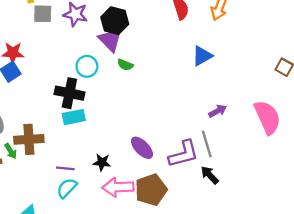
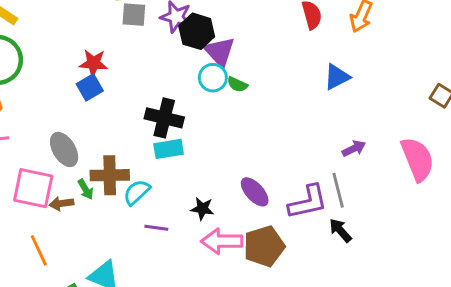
black hexagon: (115, 21) -> (197, 31), moved
cyan circle: (87, 66) -> (213, 78), moved
purple line: (65, 168) -> (156, 228), moved
cyan semicircle: (67, 188) -> (137, 192), moved

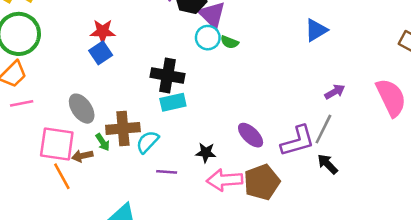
gray line: (338, 190) -> (323, 129), turned 44
orange line: (39, 250) -> (62, 176), moved

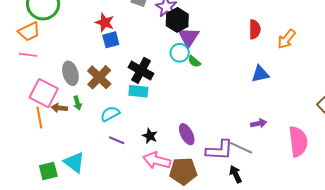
blue square: (101, 53) -> (111, 40), moved
brown cross: (123, 128) -> (99, 77), moved, turned 30
gray line: (323, 129) -> (241, 148), turned 70

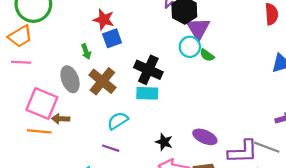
green arrow: (77, 103) -> (86, 52), moved
orange line: (39, 118) -> (39, 131), turned -70
purple ellipse: (187, 134) -> (205, 137), turned -35
purple line: (117, 140) -> (111, 148), moved

